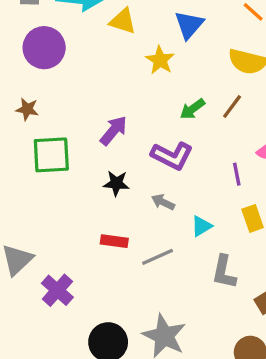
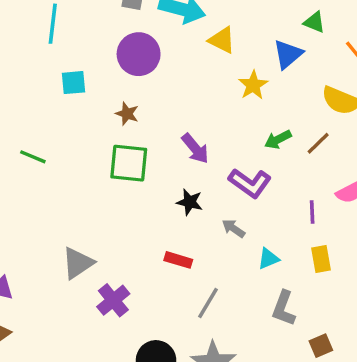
brown star: (27, 109) -> (127, 114), moved
purple arrow: (114, 130) -> (195, 148), turned 92
gray line: (158, 257) -> (208, 303), moved, turned -44

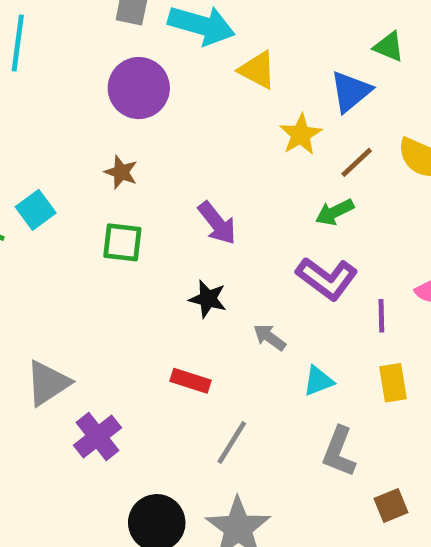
cyan square: (74, 83) -> (36, 210), moved, turned -32
brown line: (318, 143) -> (357, 162), moved
green square: (129, 163) -> (122, 242), size x0.7
purple L-shape: (250, 183) -> (327, 278), moved

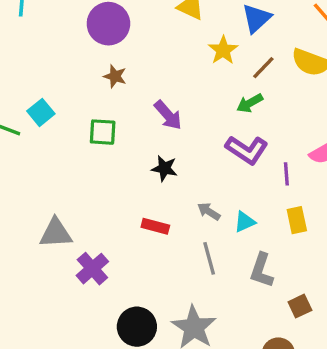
brown star: (121, 172) -> (115, 76), moved
gray arrow: (270, 337) -> (209, 211), moved
gray triangle: (48, 383) -> (56, 233), turned 33
gray line: (232, 443) -> (209, 258), moved, turned -44

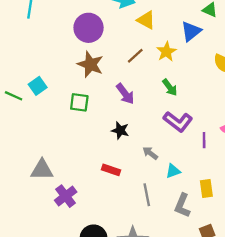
brown line: (263, 68) -> (135, 56), moved
brown star: (115, 76) -> (90, 64), size x1.6
green arrow: (250, 103) -> (170, 87), moved, turned -102
gray arrow: (209, 211) -> (150, 153), moved
yellow rectangle: (297, 220) -> (206, 189), moved

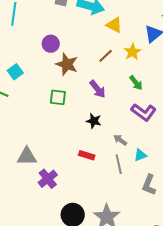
purple circle: (89, 28) -> (51, 44), moved, size x0.7
cyan square: (38, 86) -> (15, 72), moved
gray line: (147, 195) -> (119, 164), moved

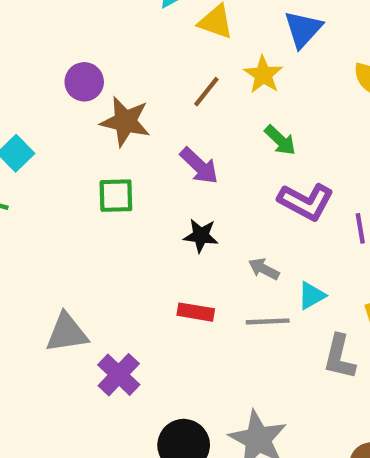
gray line: (119, 164) -> (268, 321), turned -72

